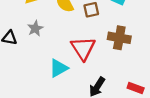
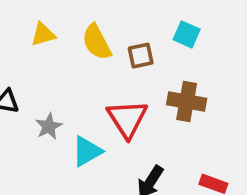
gray star: (35, 28) -> (49, 126), moved

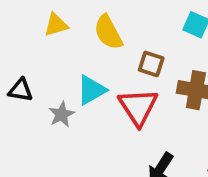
brown square: (141, 56) -> (151, 64), moved, turned 30
cyan triangle: (87, 151) -> (91, 90), moved

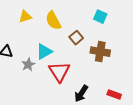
brown square: (151, 64) -> (76, 38), turned 32
red triangle: (138, 107) -> (59, 72), moved

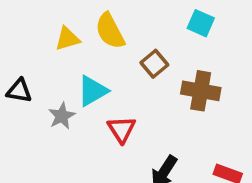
yellow triangle: (25, 17) -> (67, 39), moved
red triangle: (59, 72) -> (122, 129), size x0.7

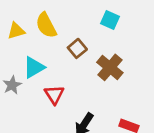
brown cross: (201, 91) -> (110, 67), turned 30

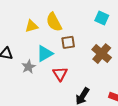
brown square: (77, 48) -> (68, 42), moved, turned 32

